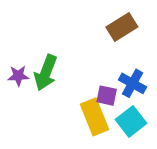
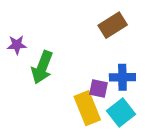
purple star: (18, 76) -> (17, 45), moved
blue cross: (133, 83) -> (122, 77), turned -30

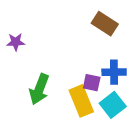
brown rectangle: (113, 25) -> (105, 24), turned 65
green arrow: (42, 67) -> (39, 89), moved

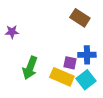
yellow rectangle: (81, 101) -> (62, 77), turned -45

